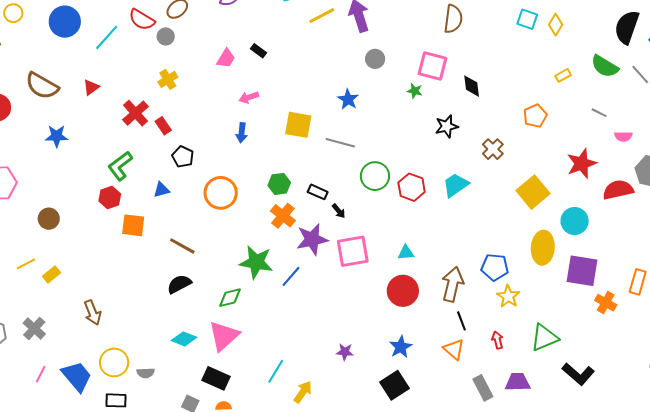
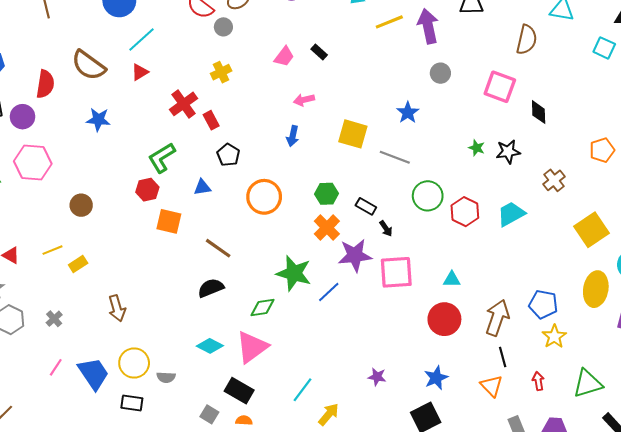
cyan line: (107, 37) -> (142, 40), moved
green star: (415, 91) -> (477, 148), moved
gray cross: (34, 328) -> (54, 319), size x0.7

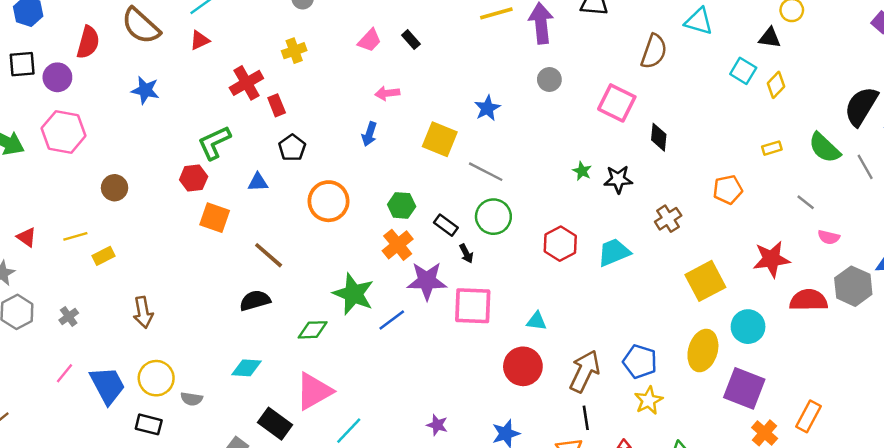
blue star: (408, 113) -> (487, 108), moved
green circle: (428, 196) -> (493, 217), moved
cyan diamond: (210, 346) -> (247, 368), turned -30
pink triangle: (252, 347) -> (314, 391), moved

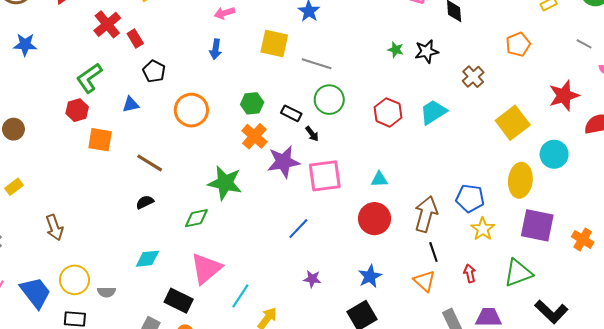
black semicircle: (255, 300) -> (145, 202), size x0.7
blue line: (392, 320) -> (298, 229), moved
purple square: (744, 388) -> (537, 225), moved

